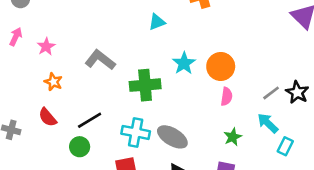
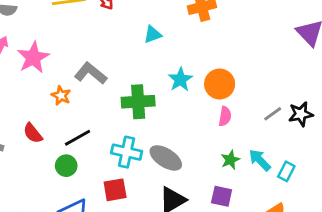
pink star: (46, 47) -> (33, 57), size x1.6
orange star: (53, 82) -> (61, 96), moved
black star: (297, 92) -> (301, 114), turned 30
cyan arrow: (268, 123) -> (260, 160), moved

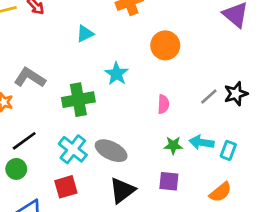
orange circle: (220, 84) -> (165, 45), moved
cyan cross: (127, 152) -> (73, 149), turned 32
green star: (230, 160) -> (173, 145), turned 30
cyan arrow: (260, 160) -> (202, 142), turned -30

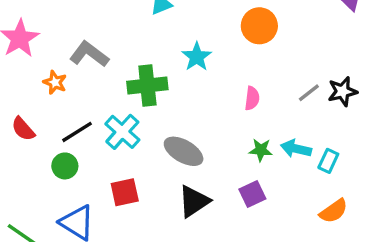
cyan cross: (73, 149) -> (122, 132), moved
purple square: (169, 181) -> (252, 194), turned -35
orange semicircle: (220, 192) -> (334, 211), moved

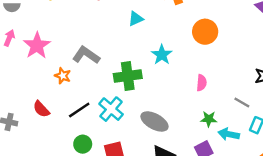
gray line: (309, 93) -> (242, 103), moved, turned 70
cyan arrow: (296, 149) -> (229, 134), moved
green circle: (65, 166) -> (83, 144), moved

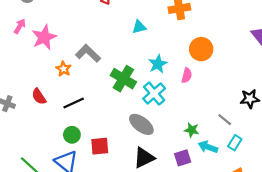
green cross: (128, 76) -> (123, 79), turned 30
pink semicircle: (202, 83) -> (187, 75), moved
cyan cross: (111, 109) -> (154, 93), moved

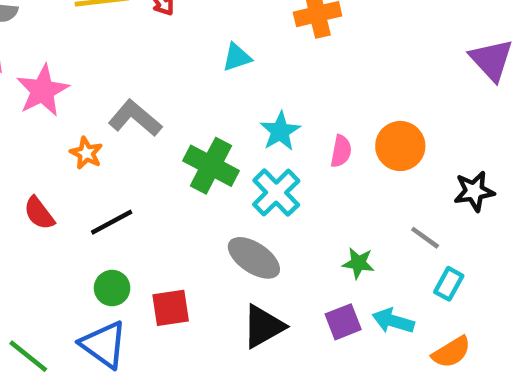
orange circle: (201, 49) -> (400, 146), moved
cyan arrow: (208, 147) -> (393, 321), moved

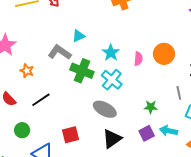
cyan triangle: (237, 57) -> (78, 36), moved
gray L-shape: (135, 118) -> (60, 52), moved
gray line: (425, 238) -> (179, 93), turned 48
green circle: (112, 288) -> (22, 130), moved

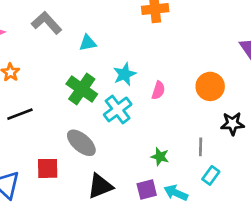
gray L-shape: (60, 52) -> (47, 23), moved
orange circle: (164, 54) -> (210, 86), moved
gray ellipse: (105, 109) -> (81, 143), moved

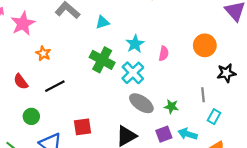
gray ellipse: (81, 143) -> (141, 103), moved

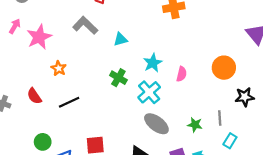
green cross: (102, 60) -> (118, 78), size x0.7
green star: (171, 106) -> (195, 125), moved
green circle: (31, 116) -> (43, 142), moved

